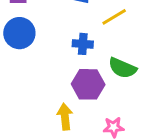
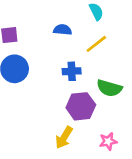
yellow arrow: (65, 117) -> (64, 138), turned -135

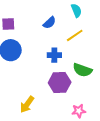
blue semicircle: (62, 30) -> (49, 23), turned 128
yellow arrow: (64, 138) -> (27, 104), moved

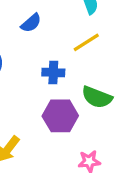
blue semicircle: (49, 23) -> (31, 23), moved

